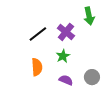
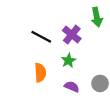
black line: (38, 34) -> (41, 37), turned 66

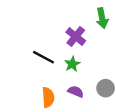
black line: (41, 37) -> (44, 57), moved
orange semicircle: (40, 73) -> (48, 97), moved

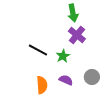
green arrow: (102, 18) -> (73, 13), moved
purple cross: (76, 36) -> (77, 35), moved

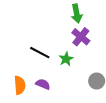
purple semicircle: (66, 80) -> (43, 84), moved
orange semicircle: (42, 85) -> (20, 85), moved

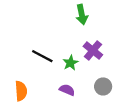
purple cross: (81, 37) -> (93, 51), moved
purple semicircle: (43, 84) -> (67, 90), moved

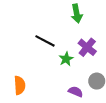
black line: (42, 56) -> (45, 41), moved
purple semicircle: (67, 90) -> (76, 92), moved

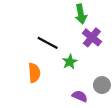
purple cross: (87, 47) -> (92, 37), moved
orange semicircle: (20, 85) -> (34, 73), moved

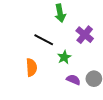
green arrow: (81, 14) -> (60, 13), moved
purple semicircle: (80, 96) -> (73, 80), moved

